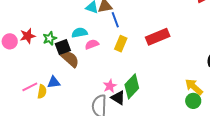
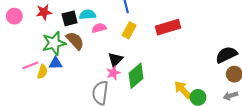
red star: (28, 36) -> (44, 12), moved
green star: (50, 38) -> (54, 43), moved, size x1.6
black square: (63, 47) -> (70, 18), moved
yellow arrow: (194, 87) -> (183, 90), moved
black triangle: (118, 98) -> (115, 60), moved, turned 35

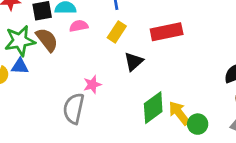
black triangle: (115, 60) -> (134, 62), moved
green diamond: (136, 76) -> (153, 108), moved

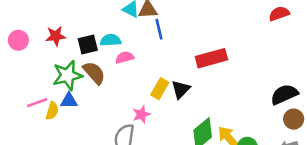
yellow rectangle: (117, 32) -> (160, 89), moved

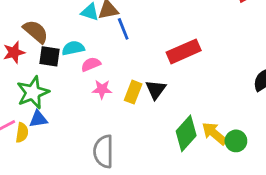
black square: (88, 45) -> (49, 56), turned 30
brown semicircle: (94, 73) -> (36, 32), moved
pink star: (141, 114) -> (102, 89), moved, turned 30

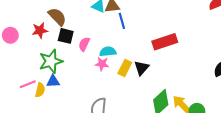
cyan semicircle: (73, 48) -> (108, 52), moved
pink semicircle: (91, 64) -> (84, 44), moved, turned -48

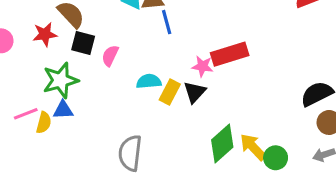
cyan semicircle: (108, 52) -> (149, 81), moved
pink star: (102, 64) -> (202, 66), moved

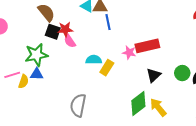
red star: (45, 34) -> (65, 29), moved
pink semicircle: (110, 56) -> (70, 41), turned -64
black triangle: (195, 92) -> (153, 75), moved
green circle: (276, 158) -> (182, 73), moved

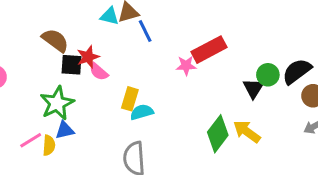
cyan semicircle: (94, 60) -> (142, 112), moved
yellow rectangle: (107, 68) -> (130, 99), moved
black triangle: (153, 75) -> (253, 88), moved

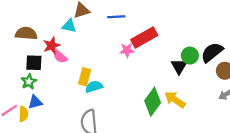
cyan triangle: (110, 16) -> (69, 26), moved
blue line: (145, 31) -> (116, 17), moved, turned -66
brown semicircle: (55, 40) -> (26, 33), turned -30
black square: (71, 65) -> (34, 63), moved
green star: (57, 103) -> (29, 82), size x0.6

